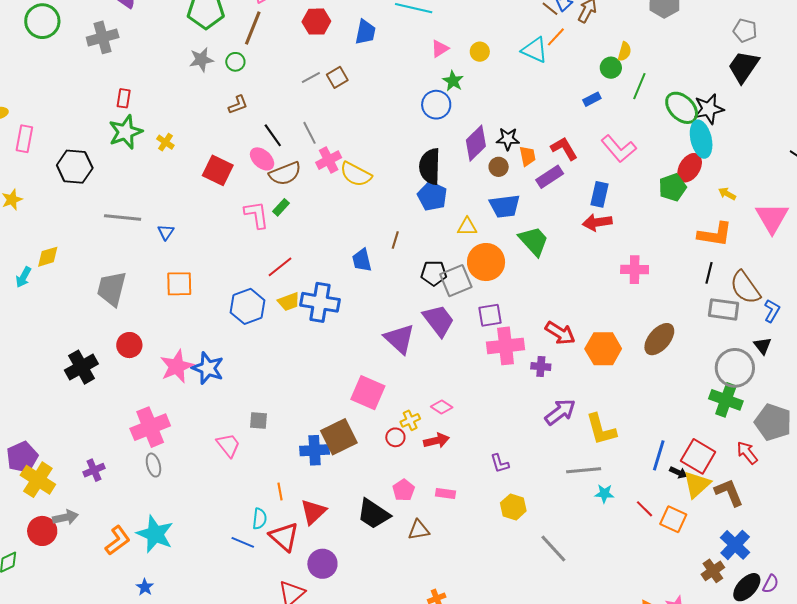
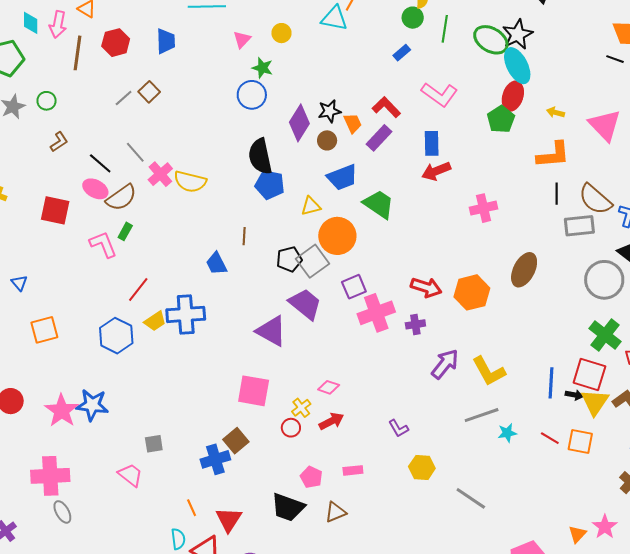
brown line: (253, 28) -> (77, 53), moved
green cross: (726, 400) -> (605, 335), moved, turned 32
pink cross: (150, 427) -> (50, 476), turned 33
brown square: (339, 437) -> (236, 441), size x0.7

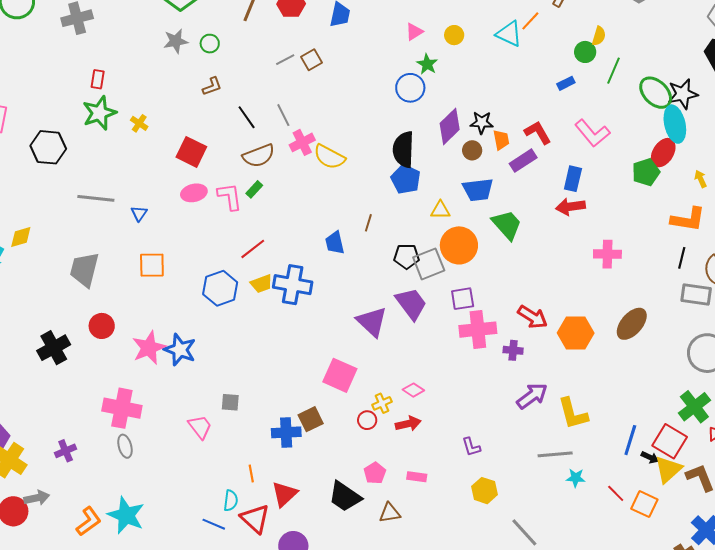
yellow arrow: (555, 112) -> (701, 179), turned 36
pink ellipse: (95, 189) -> (194, 193), moved, turned -55

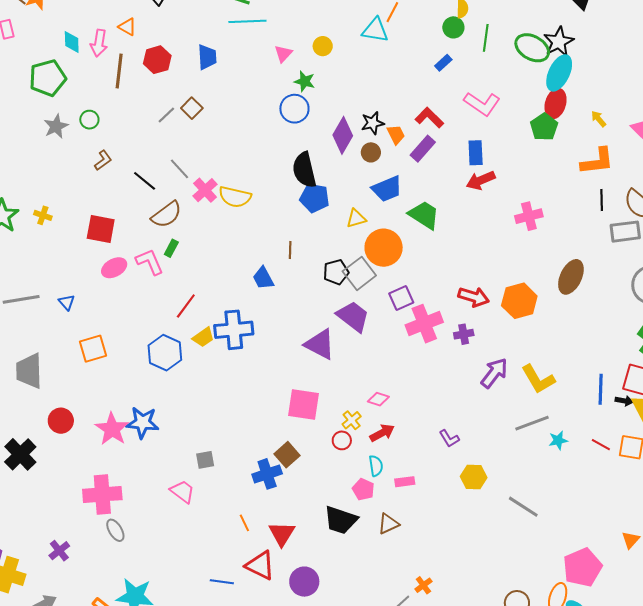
cyan ellipse: (675, 124) -> (559, 73), turned 54
cyan semicircle: (231, 501) -> (376, 466), moved

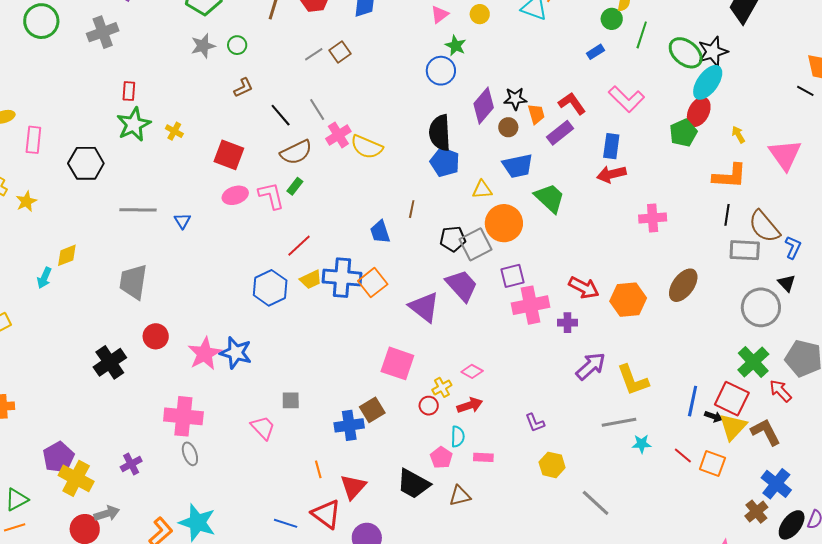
orange square: (93, 349) -> (373, 283), moved, turned -32

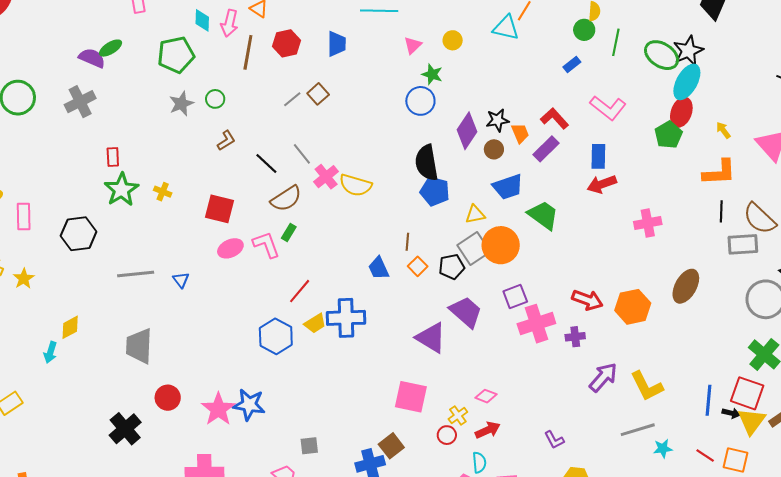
gray square: (475, 244) -> (474, 249), moved
orange square: (373, 283) -> (418, 266), moved, size x0.7

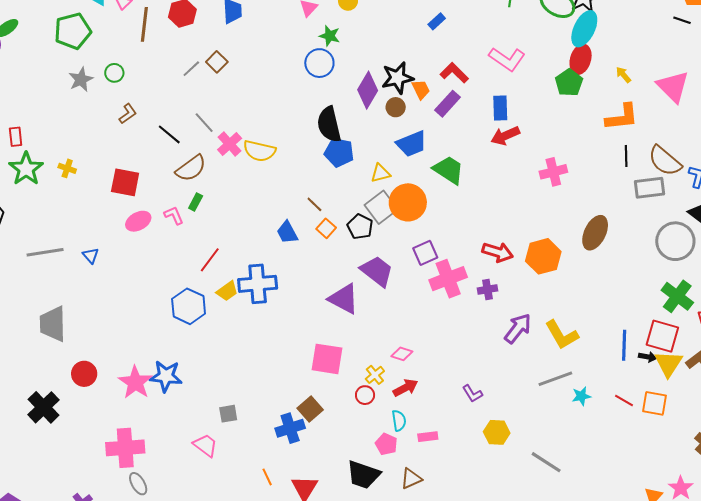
blue rectangle: (572, 64) -> (437, 21), moved
black star: (498, 120) -> (397, 78), size x1.4
brown line: (407, 242) -> (314, 204), turned -48
pink L-shape: (266, 245) -> (174, 215), size x0.7
black pentagon: (452, 267) -> (360, 227), turned -30

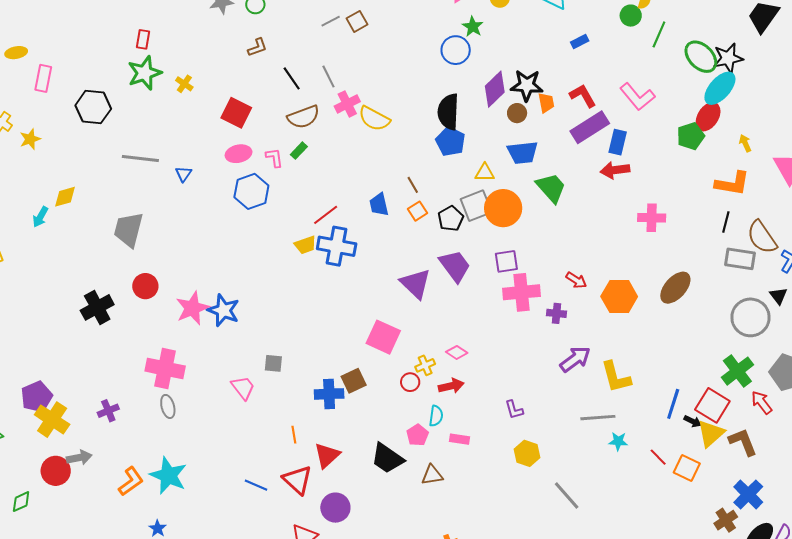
purple rectangle: (448, 104) -> (590, 127), moved, size x1.4
red arrow: (498, 252) -> (576, 280), size x0.7
red line: (210, 260) -> (326, 215), moved
blue hexagon: (189, 306) -> (251, 191), moved

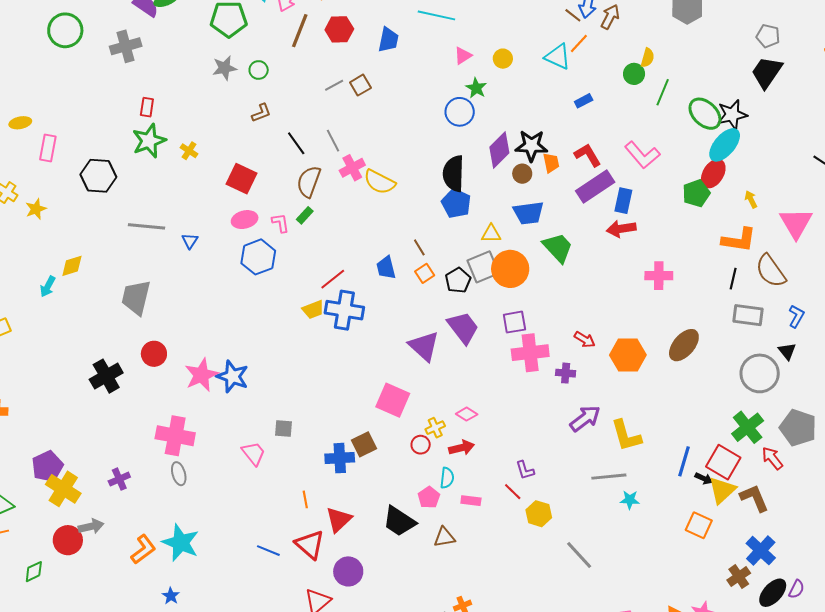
brown semicircle: (303, 117) -> (309, 182), turned 132
brown semicircle: (762, 237) -> (771, 271), moved
red line: (658, 457) -> (513, 492), moved

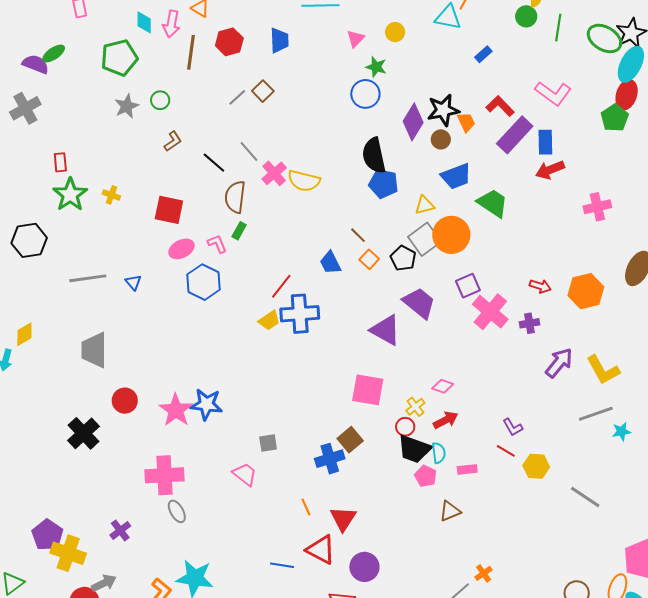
pink cross: (530, 353) -> (490, 312), turned -30
black trapezoid: (399, 521) -> (414, 449), moved

